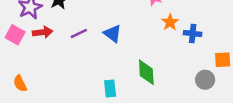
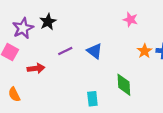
orange star: (170, 22) -> (145, 51), moved
red arrow: (43, 32) -> (36, 68), moved

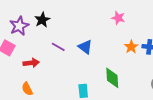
purple line: (65, 51) -> (58, 47), turned 56
orange semicircle: (14, 94) -> (27, 89), moved

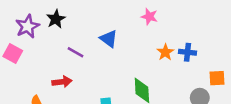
blue triangle: (85, 47) -> (109, 39), moved
red arrow: (31, 63) -> (62, 82), moved

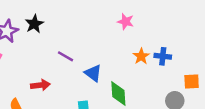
blue triangle: (109, 39) -> (93, 73), moved
purple line: (76, 52) -> (66, 56), moved

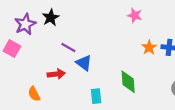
purple line: (66, 56) -> (68, 47), moved
blue triangle: (93, 73) -> (84, 63), moved

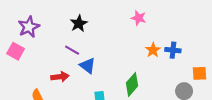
black star: (51, 18) -> (79, 23), moved
green diamond: (128, 82) -> (132, 84), turned 45

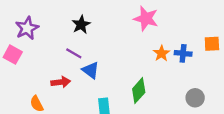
pink star: (139, 18) -> (146, 19), size x1.5
orange square: (200, 73) -> (212, 44), moved

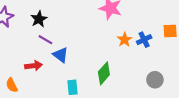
black star: (81, 25) -> (39, 19), moved
blue cross: (183, 53) -> (144, 40), turned -32

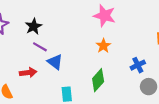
orange star: (125, 40) -> (103, 46), moved
blue cross: (144, 40) -> (138, 65), moved

